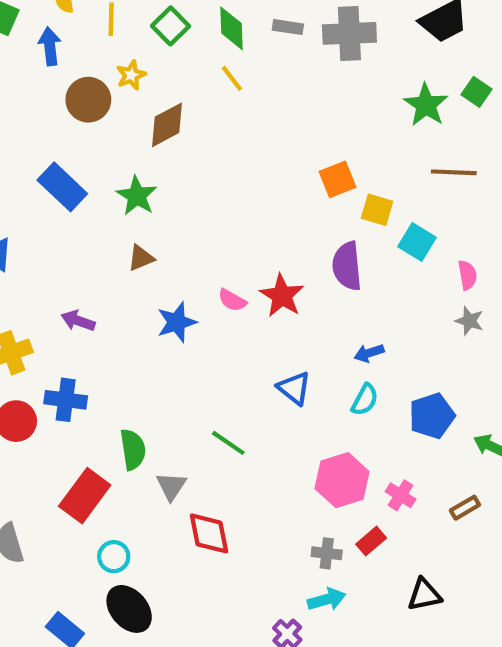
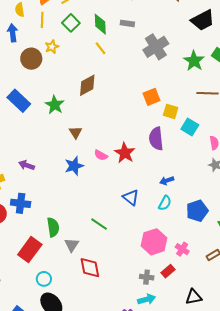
gray cross: (349, 33) -> (156, 47), moved, turned -30
brown diamond: (167, 125) -> (87, 85), moved
brown triangle: (141, 258) -> (76, 132), moved, turned -40

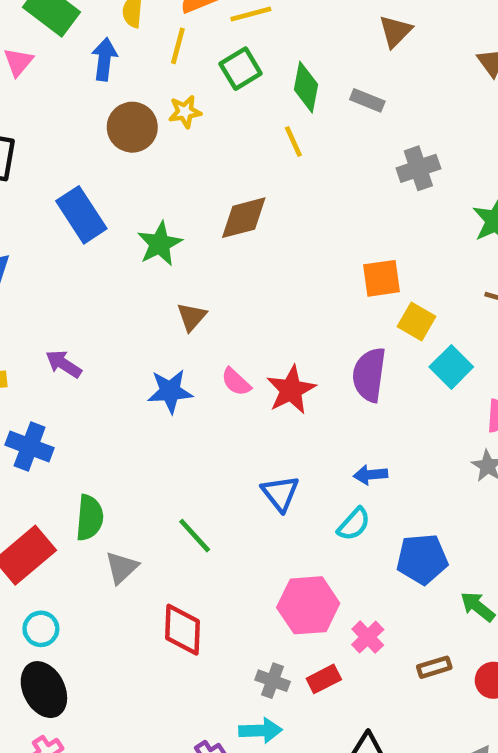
gray cross: (156, 47) -> (418, 168), size x0.7
red diamond: (90, 268) -> (183, 630), moved

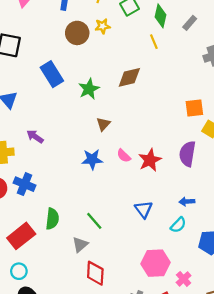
gray rectangle: (367, 100) -> (190, 23), turned -72
purple arrow: (64, 364) -> (35, 137), moved
green line: (195, 536) -> (94, 221), moved
gray triangle: (122, 567) -> (80, 245), moved
cyan circle: (41, 629) -> (19, 271), moved

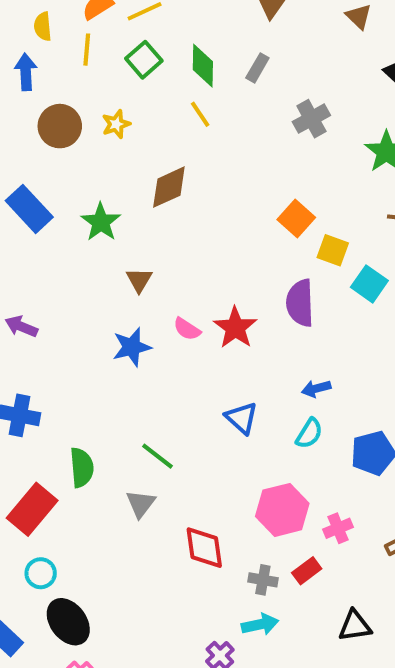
yellow star: (103, 26) -> (116, 124), moved
orange square: (194, 108) -> (296, 218), turned -30
red diamond: (95, 273) -> (204, 548), moved
pink cross: (184, 279) -> (338, 528), turned 32

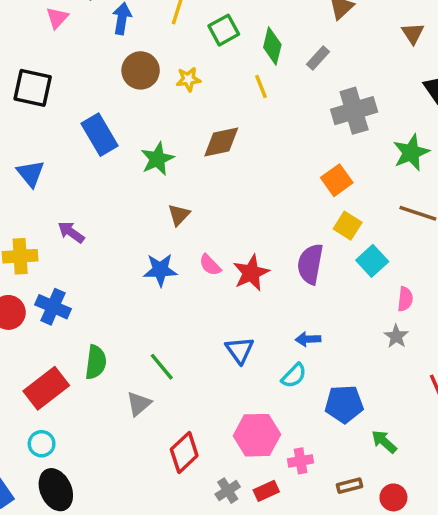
gray cross: (311, 119) -> (354, 111), size x1.4
orange square: (296, 218) -> (337, 180), moved
red diamond: (204, 548) -> (184, 452), turned 42
gray cross: (263, 580) -> (228, 491), turned 35

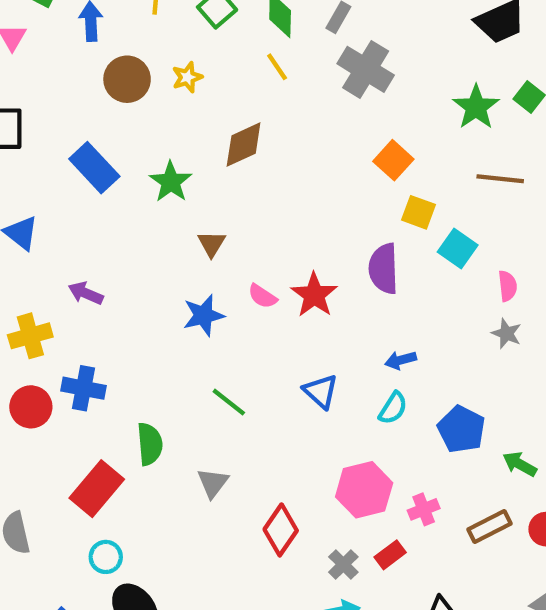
gray cross: (354, 111) -> (366, 69), moved, turned -30
green line: (162, 367) -> (229, 402), moved
blue pentagon: (344, 404) -> (461, 429), turned -30
brown rectangle: (350, 486) -> (489, 526), size x1.4

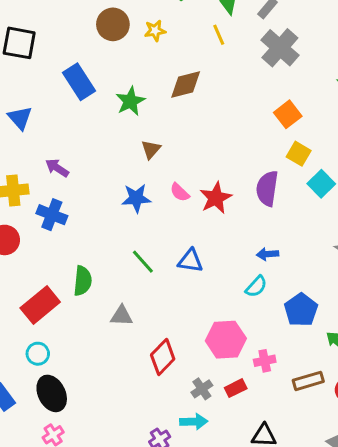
blue cross: (83, 388) -> (52, 215), moved
blue triangle: (321, 391) -> (190, 261), moved, turned -44
gray triangle: (213, 483) -> (122, 316), turned 45

